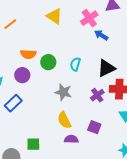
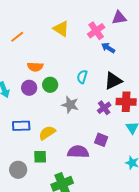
green circle: (48, 62) -> (50, 85), moved
blue rectangle: (13, 103) -> (21, 126), moved, turned 42
yellow semicircle: (64, 120) -> (47, 133), moved, turned 84
purple semicircle: (71, 139) -> (78, 152), size x1.5

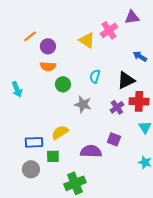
yellow triangle: (61, 29) -> (87, 40), moved
blue arrow: (108, 48) -> (140, 56), moved
purple circle: (29, 88) -> (48, 46), moved
blue rectangle: (21, 126) -> (34, 142), moved

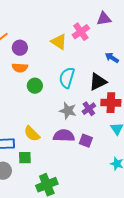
cyan semicircle: (95, 76) -> (67, 78), size x1.5
gray star: (83, 104) -> (68, 111), moved
yellow semicircle: (60, 132) -> (32, 134), turned -102
purple semicircle: (91, 151) -> (64, 136), moved

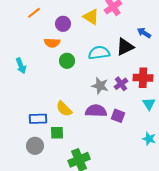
purple circle: (20, 48) -> (63, 24), moved
cyan semicircle: (67, 78) -> (99, 53), turned 65
black triangle: (98, 82) -> (125, 47), moved

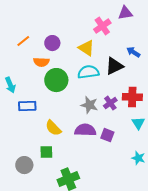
orange line: (34, 13) -> (23, 41), moved
yellow triangle: (91, 17) -> (86, 48), moved
green circle: (67, 61) -> (56, 80), size x1.5
blue rectangle: (38, 119) -> (27, 106), moved

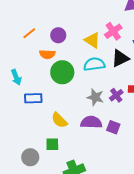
pink cross: (102, 26) -> (113, 31), moved

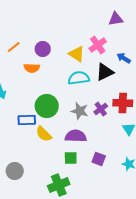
green circle: (62, 72) -> (47, 106), moved
blue rectangle: (33, 98) -> (27, 120), moved
purple square: (113, 127) -> (99, 159), moved
green square: (52, 144) -> (71, 158), moved

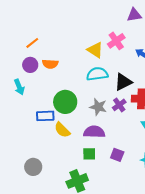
purple circle: (43, 49) -> (30, 65), moved
black triangle: (105, 72) -> (123, 82), moved

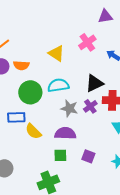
yellow triangle: (95, 50) -> (56, 53), moved
cyan semicircle: (97, 74) -> (58, 85), moved
green circle: (65, 102) -> (30, 92), moved

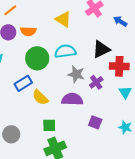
purple cross: (90, 106) -> (96, 82), moved
blue rectangle: (16, 117) -> (23, 83), turned -30
green square: (60, 155) -> (49, 125), moved

